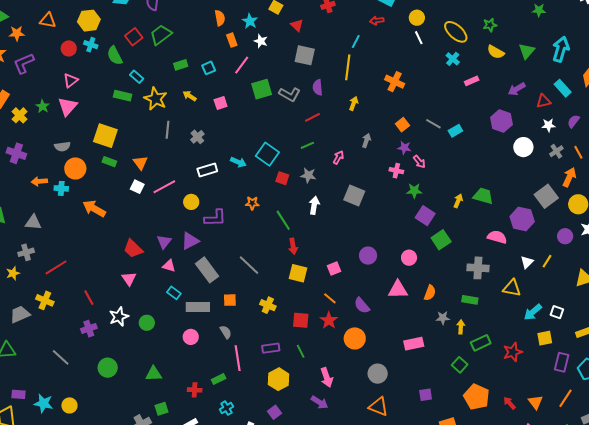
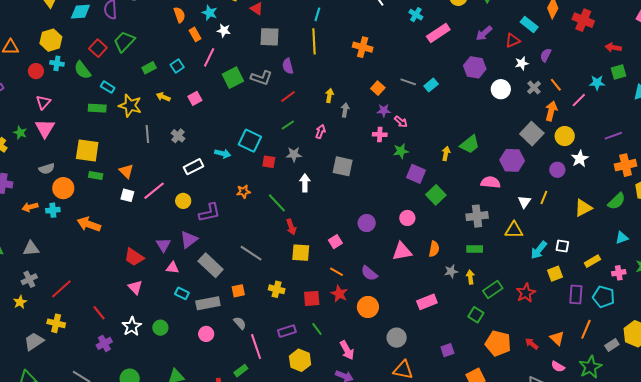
pink rectangle: (472, 81) -> (438, 33), size x1.6
yellow arrow: (354, 103) -> (329, 95), moved
green trapezoid: (483, 196) -> (470, 144), turned 135

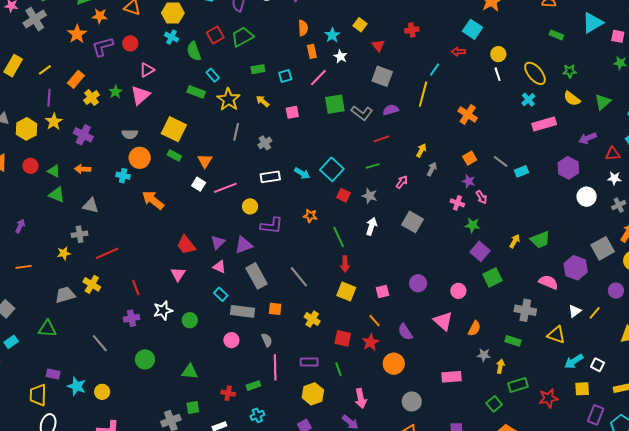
purple semicircle: (288, 66) -> (391, 110), turned 70
red circle: (36, 71) -> (130, 43), moved
orange arrow: (30, 207) -> (83, 169), moved
pink triangle: (402, 251) -> (443, 321), turned 35

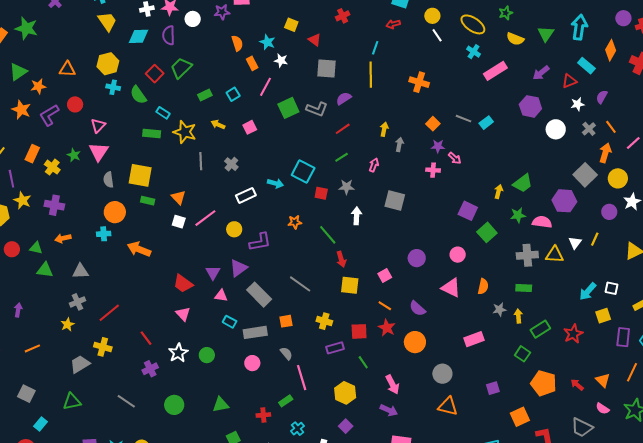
gray semicircle: (130, 134) -> (108, 180), moved, turned 98
green star: (473, 225) -> (518, 215), moved
yellow triangle: (556, 335) -> (554, 255), moved
purple rectangle: (309, 362) -> (335, 348), moved

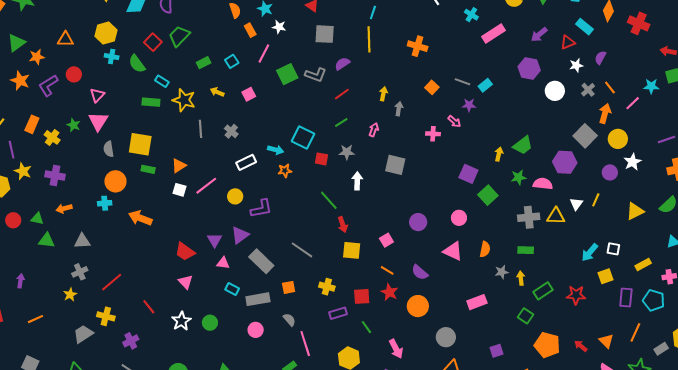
purple star: (438, 146) -> (469, 105), moved
orange triangle: (178, 197) -> (179, 166), turned 42
orange star: (295, 222) -> (285, 171), moved
red star: (573, 334) -> (576, 295), turned 30
purple cross: (150, 369) -> (131, 341), moved

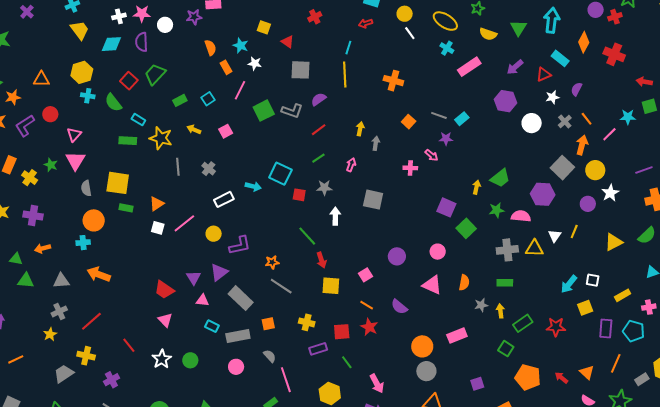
orange star: (285, 171) -> (272, 262), moved
orange arrow: (140, 218) -> (99, 274), moved
orange circle: (418, 306) -> (422, 346), moved

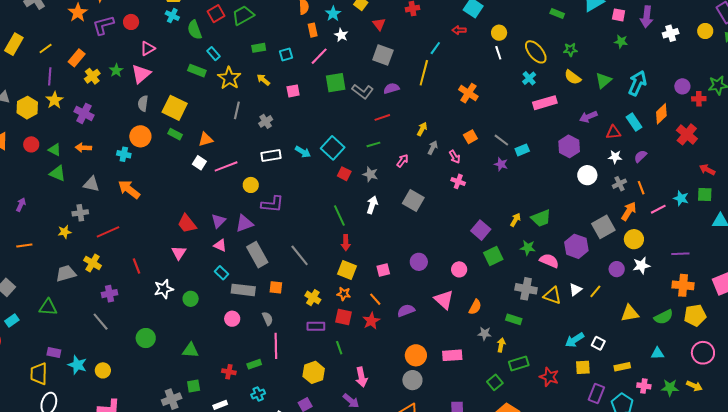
pink arrow: (431, 155) -> (455, 157), moved
orange star: (272, 262) -> (344, 294), moved
purple semicircle: (399, 307) -> (406, 311), turned 102

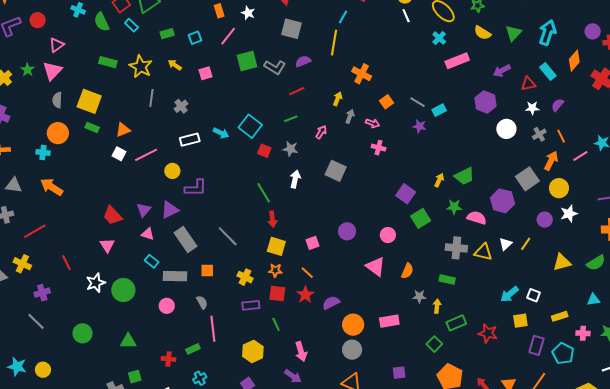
cyan rectangle: (213, 54) -> (131, 25), moved
orange cross: (468, 93) -> (362, 74), moved
pink arrow: (455, 157) -> (373, 123), turned -32
green circle: (191, 299) -> (123, 290), size x1.5
purple semicircle: (406, 311) -> (331, 303), moved

